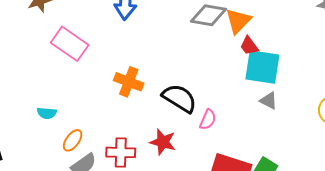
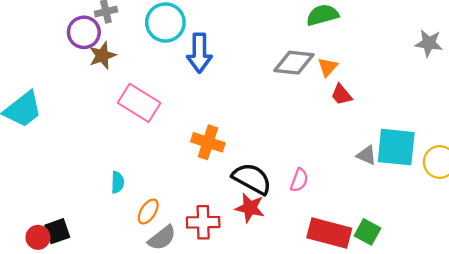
orange triangle: (238, 21) -> (328, 67), size x0.7
cyan square: (262, 67) -> (396, 147), moved
black semicircle: (179, 98) -> (252, 179), moved
cyan semicircle: (47, 113) -> (117, 182), turned -90

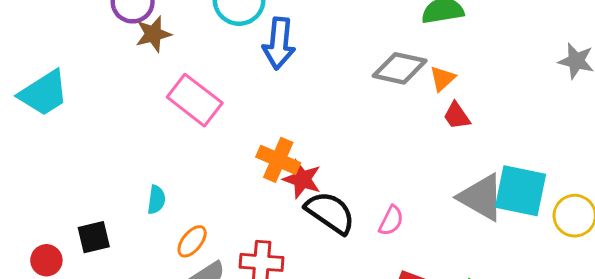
gray triangle: (367, 155) -> (481, 197), size x1.8
red star: (250, 208) -> (302, 179), moved
black square: (57, 231) -> (94, 237), moved

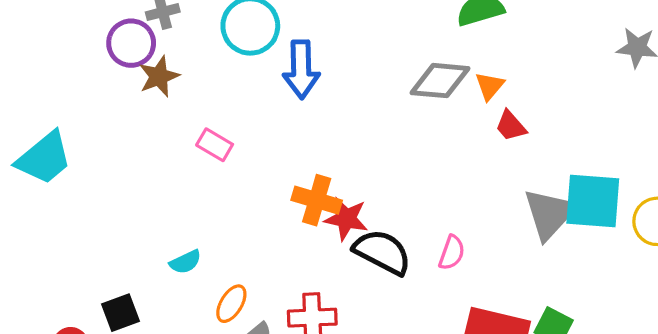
pink rectangle: (195, 100) -> (215, 145), size x0.6
gray triangle: (481, 197) -> (550, 214), turned 50
cyan semicircle: (156, 200) -> (185, 262), turned 64

